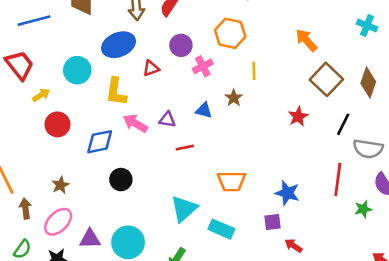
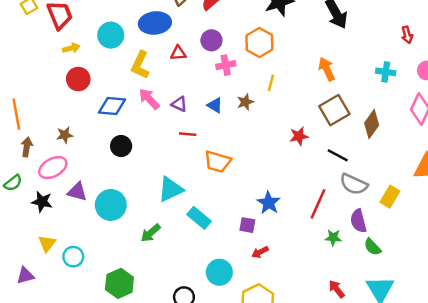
cyan cross: (367, 25) -> (386, 72), turned -30
black line: (343, 124) -> (338, 155), turned 75
orange trapezoid: (231, 181) -> (218, 162), moved
red arrow: (293, 246) -> (260, 252), turned -77

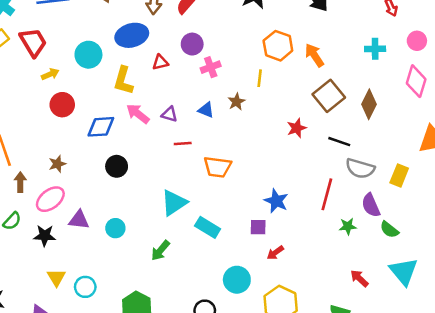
orange hexagon: (259, 42) -> (278, 46), moved
cyan circle: (111, 205) -> (115, 228), size x0.6

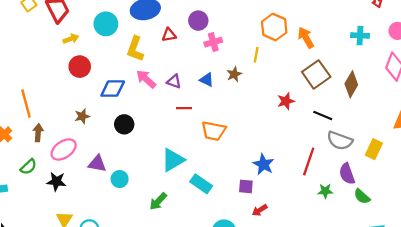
brown star: (57, 164) -> (82, 116), moved
purple triangle: (79, 220) -> (97, 164), moved

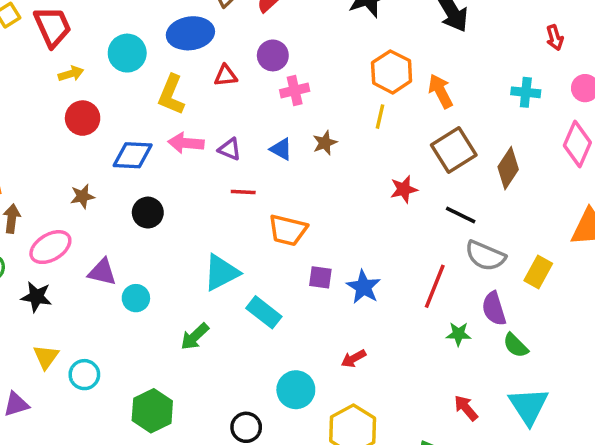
yellow line: (256, 55) -> (380, 117), moved
pink arrow: (146, 79) -> (186, 143), turned -40
purple square: (246, 186) -> (320, 277), moved

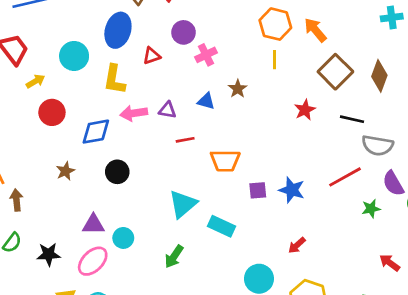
blue ellipse: (190, 33) -> (118, 30), turned -52
cyan cross: (526, 92) -> (392, 18), moved
pink ellipse: (50, 247) -> (93, 261), moved
red line: (435, 286) -> (345, 177), turned 52

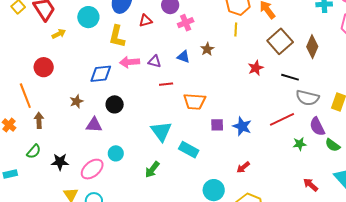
red circle: (52, 112) -> (44, 67), moved
cyan triangle: (183, 204) -> (161, 131), turned -30
purple triangle: (93, 224) -> (94, 125), moved

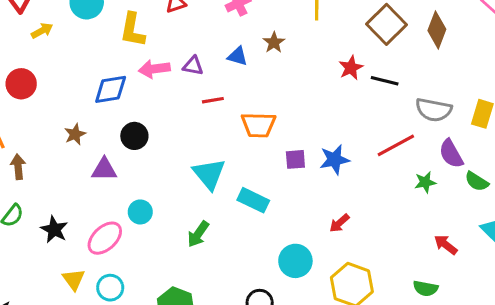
black line: (290, 77) -> (385, 81), moved
blue star: (242, 126) -> (334, 160), turned -30
black star: (60, 162) -> (54, 230), turned 30

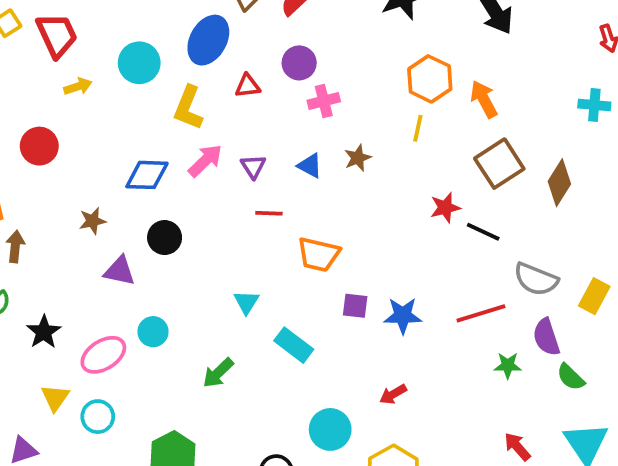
purple triangle: (193, 66) -> (253, 166), turned 35
pink arrow: (154, 69) -> (205, 161), turned 132
cyan triangle: (209, 174) -> (246, 302), size x0.6

